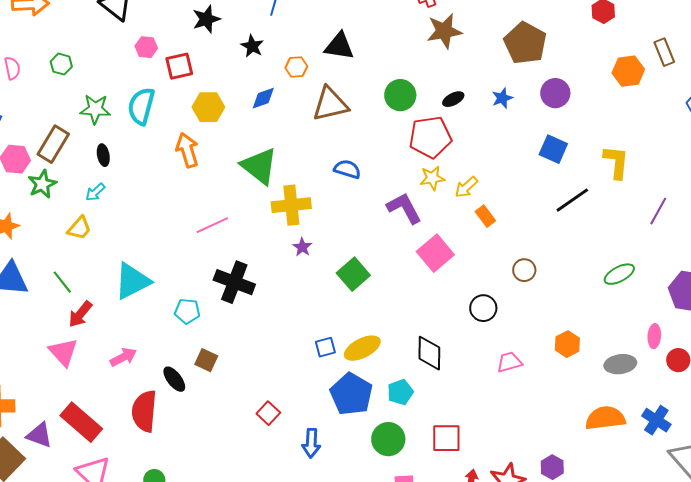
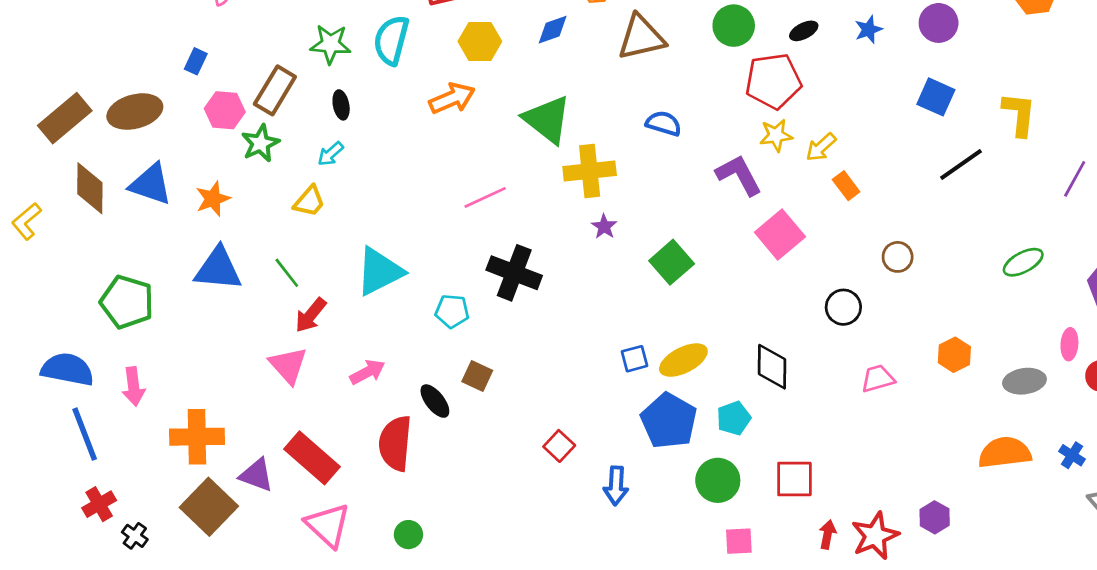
orange arrow: (187, 150) -> (452, 98), turned 84
blue cross: (656, 420) -> (1072, 455), size x0.7

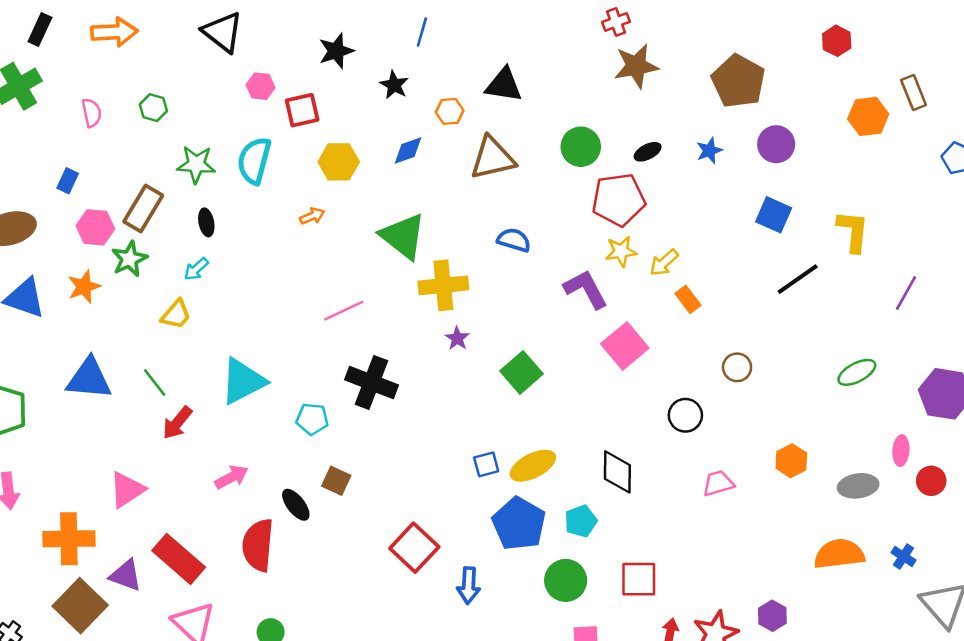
orange arrow: (452, 98) -> (312, 216), size x0.6
orange star: (213, 199) -> (84, 287), moved
pink triangle: (288, 365) -> (127, 490), moved, turned 39
red square: (559, 446) -> (414, 548), size x1.6

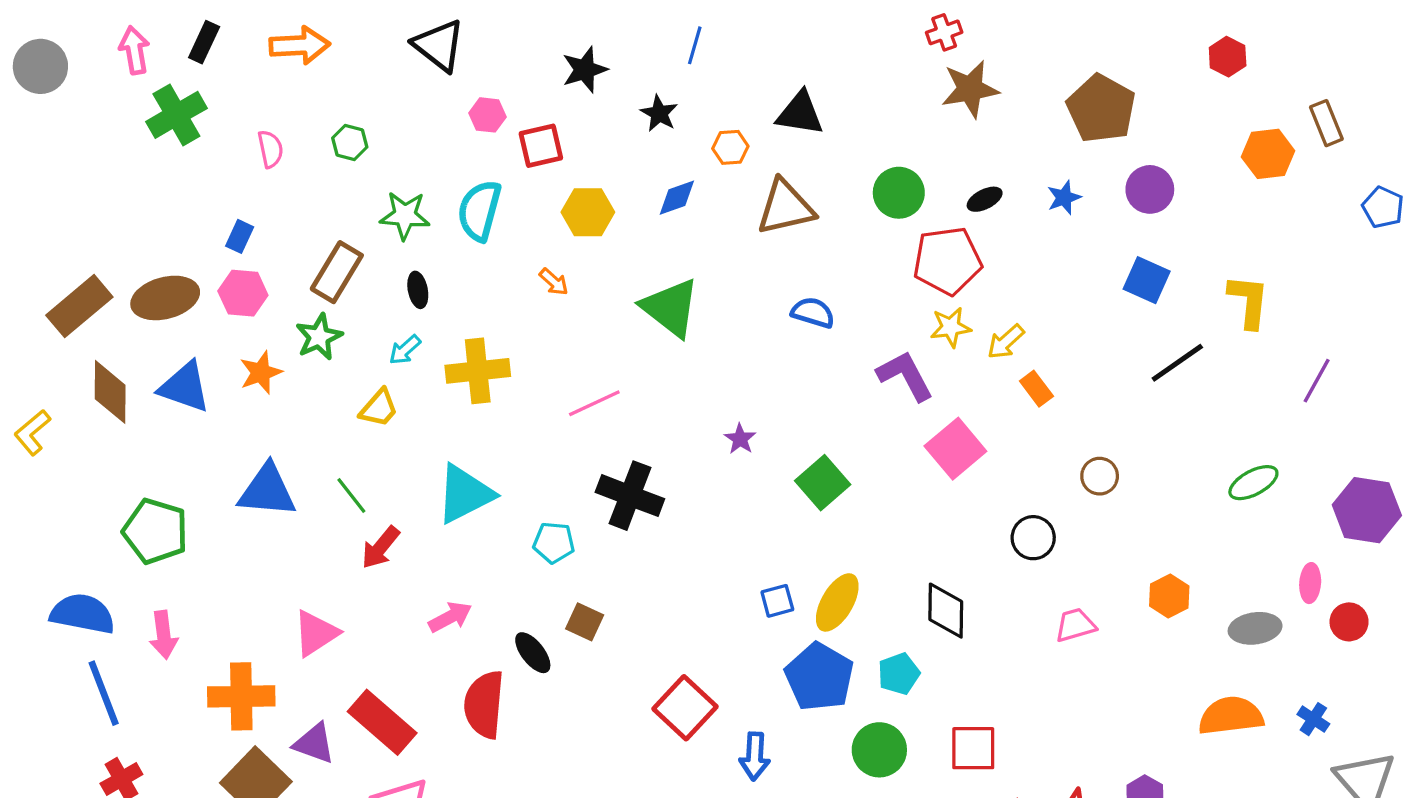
orange arrow: (312, 216) -> (554, 282), turned 65
pink hexagon: (95, 227) -> (243, 293), moved
yellow cross: (443, 285) -> (478, 371), moved
yellow ellipse: (533, 466) -> (837, 602), turned -33

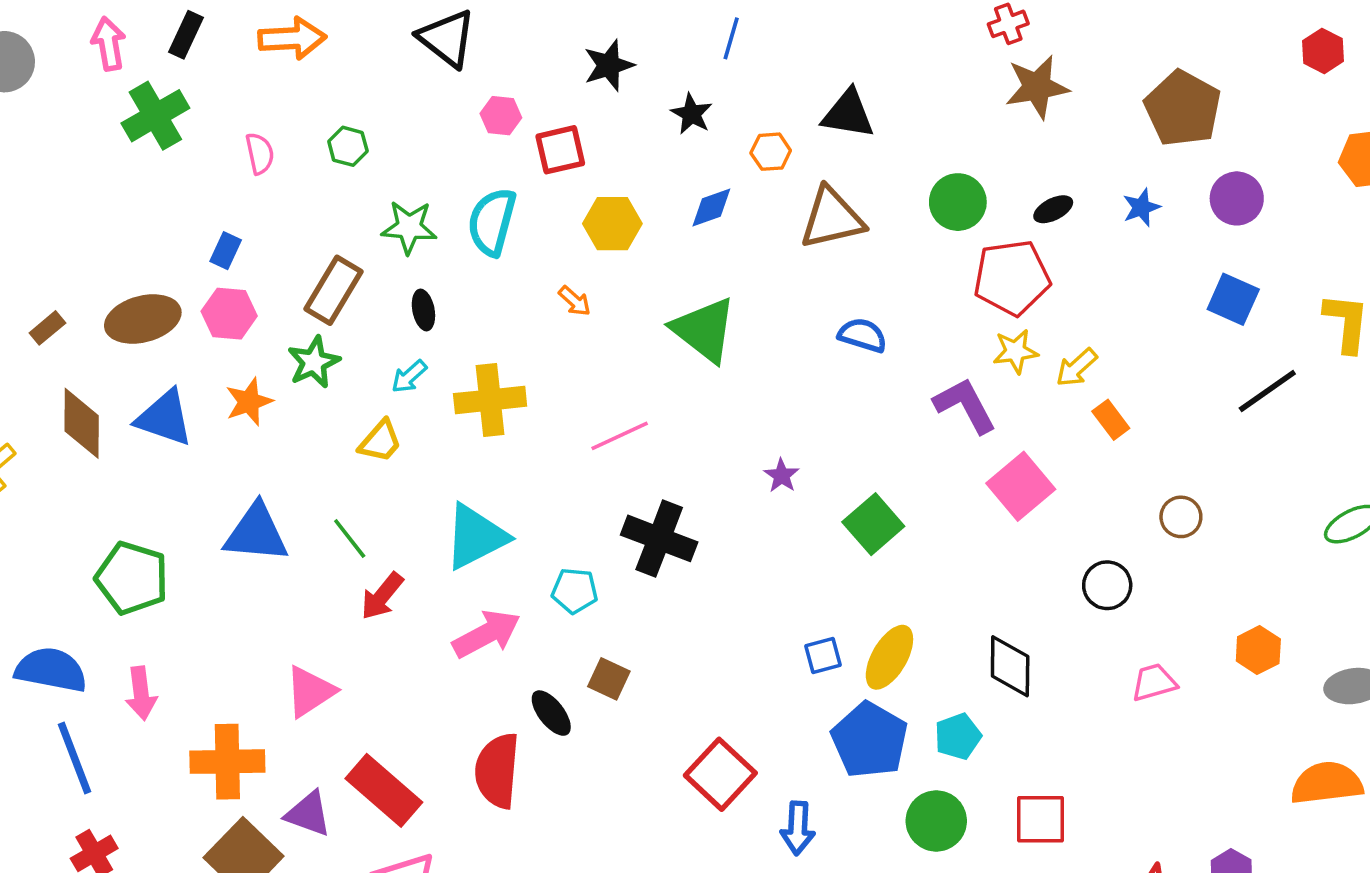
brown rectangle: (79, 306) -> (47, 328), size x0.5
pink arrow: (450, 617) -> (486, 634), moved, size x1.4

